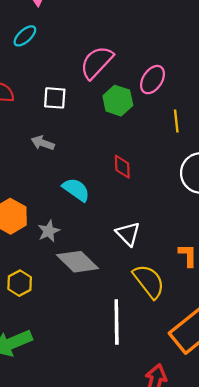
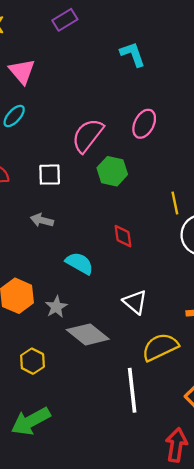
pink ellipse: (152, 80) -> (144, 124), moved
yellow line: (176, 121) -> (175, 203), moved
yellow semicircle: (149, 281) -> (160, 347), turned -72

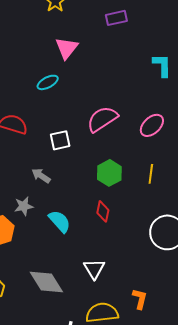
green hexagon: (112, 171) -> (109, 173), moved
white square: (50, 175) -> (60, 140), turned -30
yellow line: (175, 203) -> (151, 174), moved
gray star: (56, 307) -> (24, 206), moved

